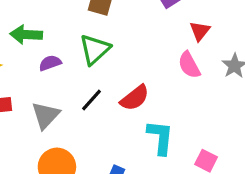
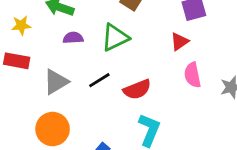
red triangle: (200, 31) -> (179, 42), moved

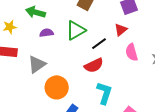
black line: (99, 80) -> (99, 44), moved
orange circle: (53, 129) -> (57, 87), moved

